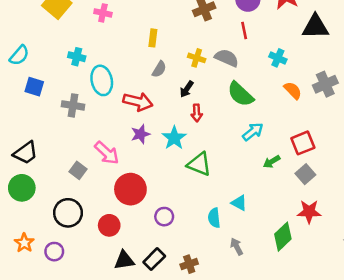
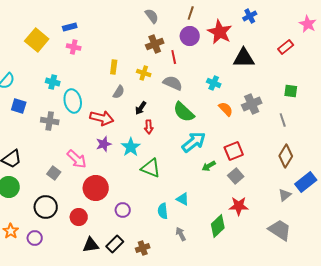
red line: (244, 30) -> (174, 57), moved
yellow cross: (197, 58) -> (144, 73), moved
cyan arrow: (253, 132) -> (194, 142), size x1.4

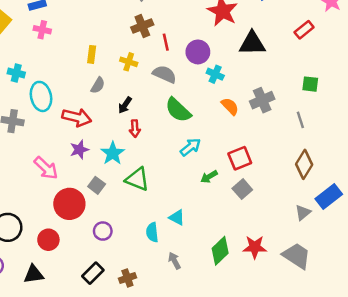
purple circle: (190, 36) -> (198, 52), moved
cyan arrow: (194, 142) -> (190, 147), size x0.7
gray square: (54, 173) -> (97, 185), moved
red star: (239, 206) -> (255, 247), moved
black triangle: (91, 245) -> (34, 274), moved

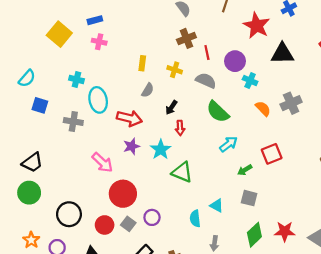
gray square: (97, 185) -> (128, 224), moved
gray square: (242, 189) -> (249, 198), moved, turned -35
gray arrow: (174, 261) -> (215, 243), turned -144

